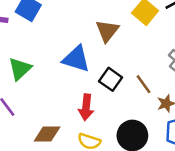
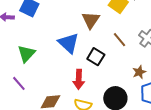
blue triangle: (76, 59) -> (69, 43), turned 30
brown line: (143, 84) -> (119, 40), moved

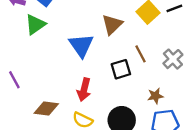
green triangle: (26, 54) -> (35, 24), moved
black square: (96, 57) -> (121, 69), moved, turned 30

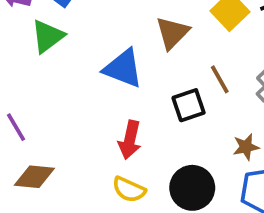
blue triangle: (81, 45) -> (123, 68), turned -32
brown diamond: (46, 109) -> (34, 177), moved

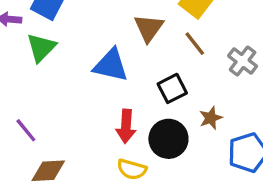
brown line: (220, 79) -> (195, 44), moved
brown star: (246, 147) -> (211, 118), moved
black circle: (192, 188) -> (168, 139), moved

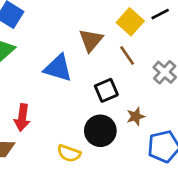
red arrow: (126, 126) -> (22, 118), moved

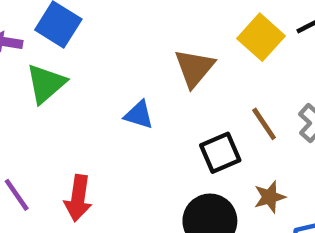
brown line: (127, 56) -> (264, 124), moved
blue triangle: (58, 68) -> (139, 115), size x0.6

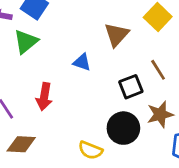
brown star: (270, 197) -> (160, 114), size x1.4
red arrow: (78, 198) -> (44, 97), moved

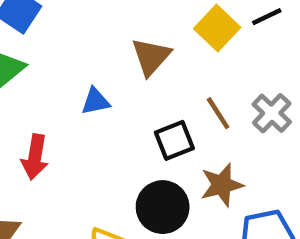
blue triangle: (82, 62) -> (95, 101), turned -30

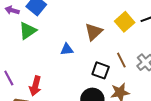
black square: (174, 140) -> (101, 70), turned 36
red arrow: (35, 157) -> (35, 86), moved

